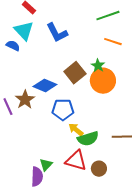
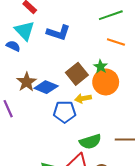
blue L-shape: (57, 33) -> (58, 33), turned -45
brown star: (25, 100) -> (27, 82), moved
yellow arrow: (76, 130) -> (83, 98), moved, turned -49

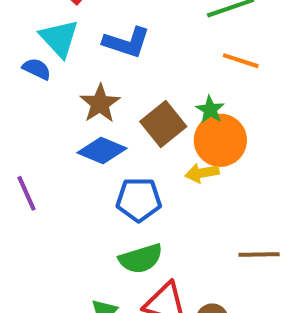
brown star: (27, 82) -> (100, 104), moved
yellow arrow: (83, 98) -> (202, 173), moved
green semicircle: (90, 142) -> (141, 259), moved

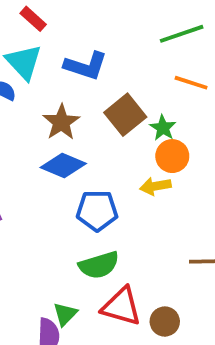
brown square: (163, 124) -> (125, 115), moved
orange circle: (220, 140) -> (172, 156), size x0.7

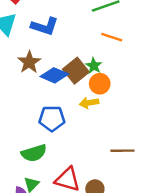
brown square: (125, 115) -> (76, 71), moved
blue diamond: (63, 165) -> (54, 75), moved
green semicircle: (99, 265) -> (34, 153), moved

